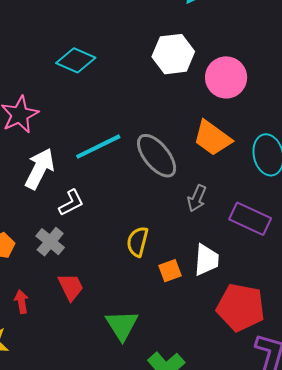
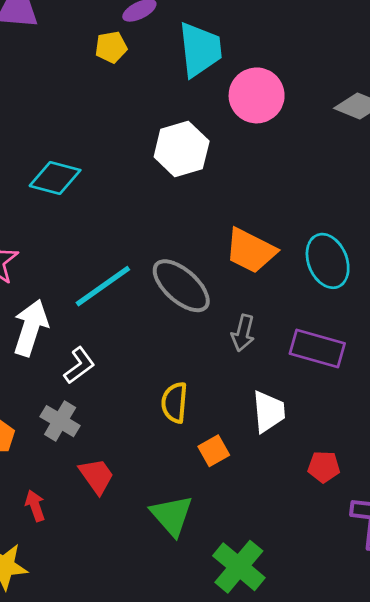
pink circle: (226, 77) -> (257, 95), moved
orange square: (170, 271) -> (214, 451), moved
red pentagon: (241, 307) -> (324, 467), size x0.5

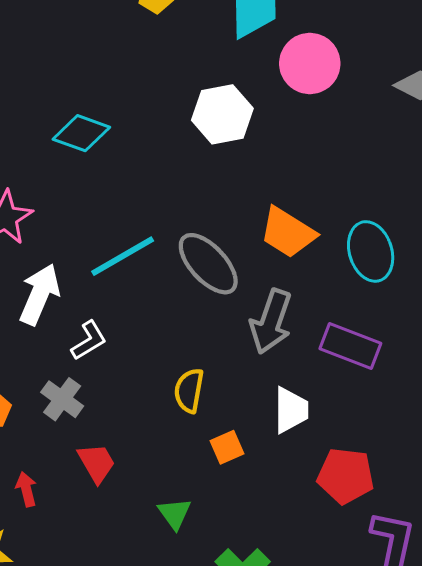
gray arrow: (243, 333) -> (271, 322), size x1.6
red pentagon: (324, 467) -> (346, 476), size x1.6
green triangle: (172, 515) -> (175, 514), size x0.7

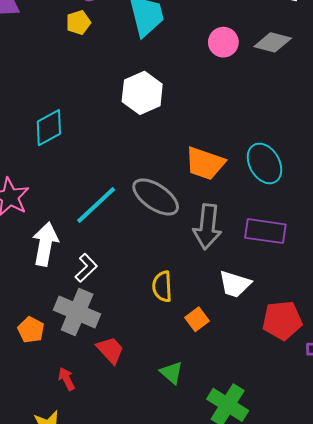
pink circle: (310, 63) -> (223, 42), moved, size x0.7
cyan diamond: (81, 133) -> (49, 128), turned -36
gray cross: (62, 399) -> (77, 312), size x1.5
white trapezoid: (291, 410) -> (235, 284), turned 120

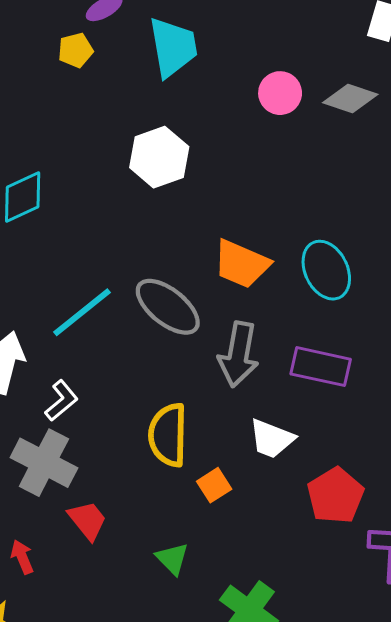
yellow semicircle: (162, 286) -> (168, 435), size x1.4
red pentagon: (282, 320) -> (335, 496), turned -30

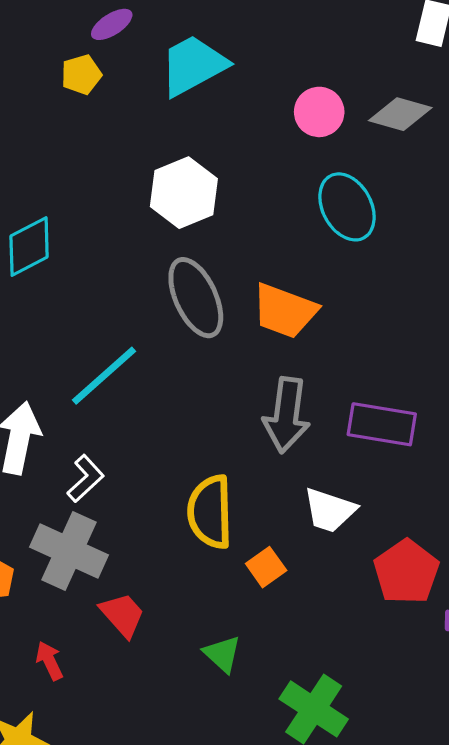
cyan trapezoid: (173, 47) -> (193, 65), turned -106
cyan ellipse: (326, 270) -> (347, 207), moved
gray ellipse: (168, 307) -> (196, 298), moved, turned 30

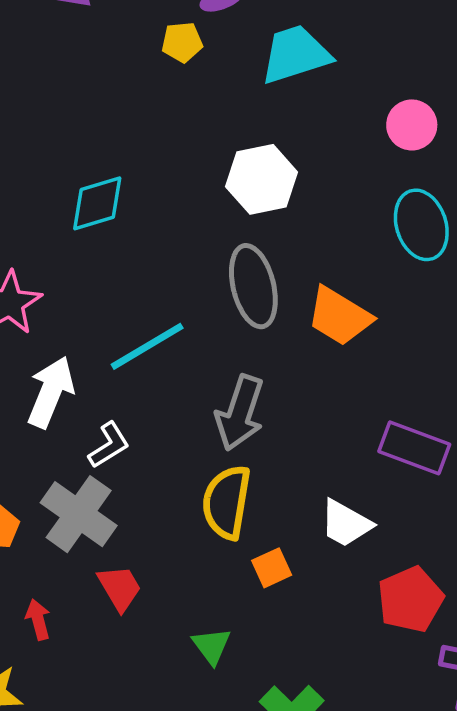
gray arrow: (287, 415) -> (240, 413), moved

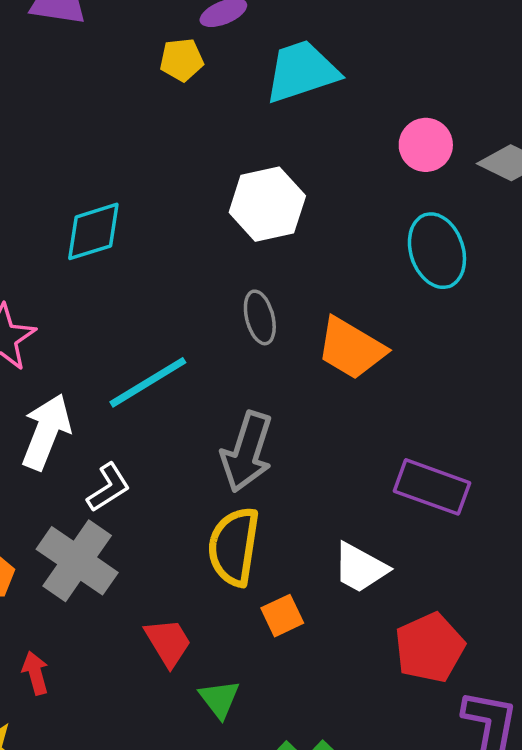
gray ellipse: (253, 286) -> (260, 317), size x0.6
red trapezoid: (120, 588) -> (168, 642), moved

